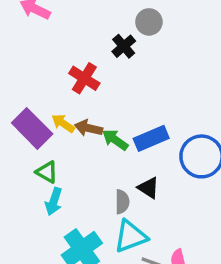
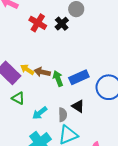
red cross: (84, 78) -> (38, 23), moved
green arrow: (115, 140) -> (58, 79), turned 35
cyan arrow: (54, 201) -> (40, 113), moved, turned 35

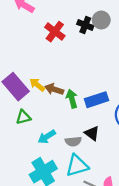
black cross: (62, 24) -> (85, 25), moved, turned -32
green triangle: (18, 98) -> (23, 117), turned -48
gray semicircle: (63, 115) -> (73, 141), turned 80

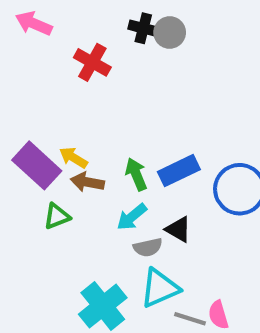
black cross: (85, 25) -> (143, 28), moved
brown arrow: (54, 89) -> (87, 182), moved
cyan arrow: (47, 137) -> (132, 217), moved

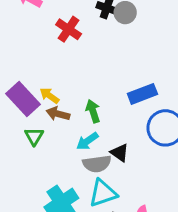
blue rectangle: (179, 171) -> (142, 94), moved
green triangle: (57, 216) -> (34, 136), turned -42
gray semicircle: (148, 247) -> (97, 164), size x1.4

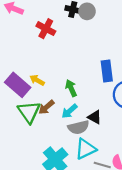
blue rectangle: (142, 94) -> (107, 71), turned -70
brown arrow: (58, 114) -> (46, 107), moved, turned -49
green triangle: (34, 136) -> (29, 112), size x1.6

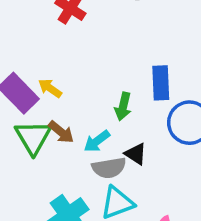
green arrow: (71, 88) -> (123, 106), moved, turned -147
brown arrow: (46, 107) -> (61, 132), turned -105

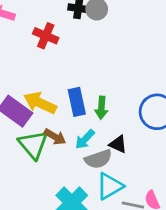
blue rectangle: (161, 83) -> (77, 102), moved
yellow arrow: (50, 88) -> (40, 103), size x1.6

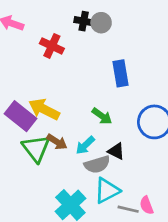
blue rectangle: (77, 102) -> (120, 73), moved
green arrow: (101, 108) -> (102, 116), turned -60

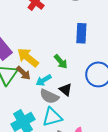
yellow arrow: (44, 109) -> (28, 57), moved
gray semicircle: (97, 164) -> (49, 96), turned 30

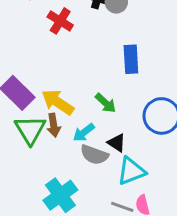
brown arrow: (23, 73) -> (54, 125), turned 42
cyan triangle: (52, 117) -> (131, 171), moved

